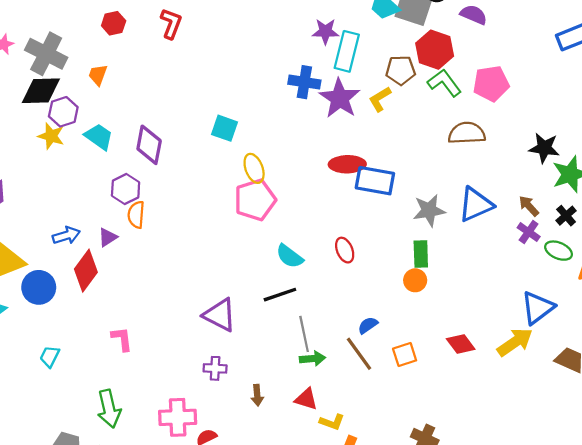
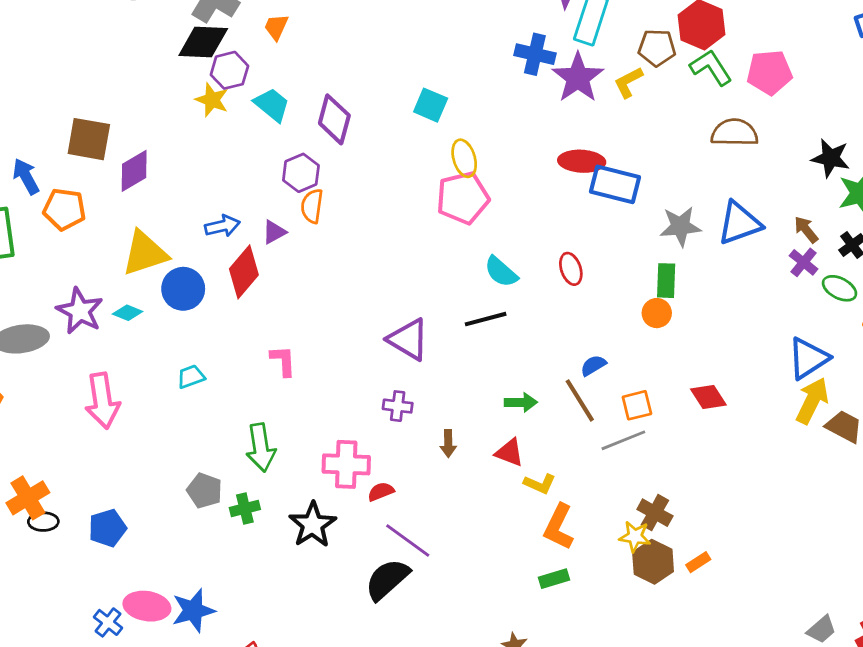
gray line: (304, 334) -> (623, 440), moved, turned 76
yellow arrow: (515, 342) -> (812, 401), moved, turned -33
cyan trapezoid: (50, 356) -> (191, 377), turned 40

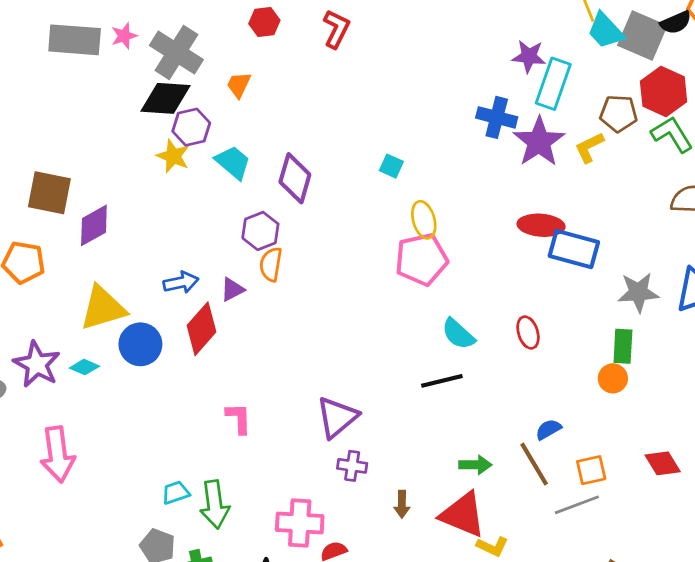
cyan square: (431, 105) -> (391, 166), size x0.7
purple triangle: (408, 339) -> (337, 417), moved, turned 48
cyan trapezoid: (191, 377) -> (176, 493), moved
red triangle: (509, 453) -> (463, 515), size x1.6

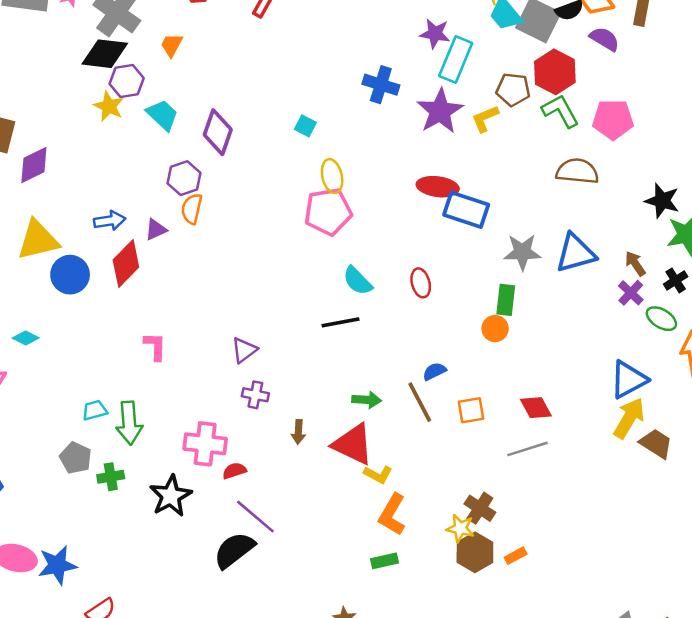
blue cross: (497, 117) -> (381, 85), moved
cyan diamond: (84, 367) -> (26, 338), moved
purple triangle: (337, 417) -> (244, 350), size x0.7
gray line: (577, 505) -> (528, 449), moved

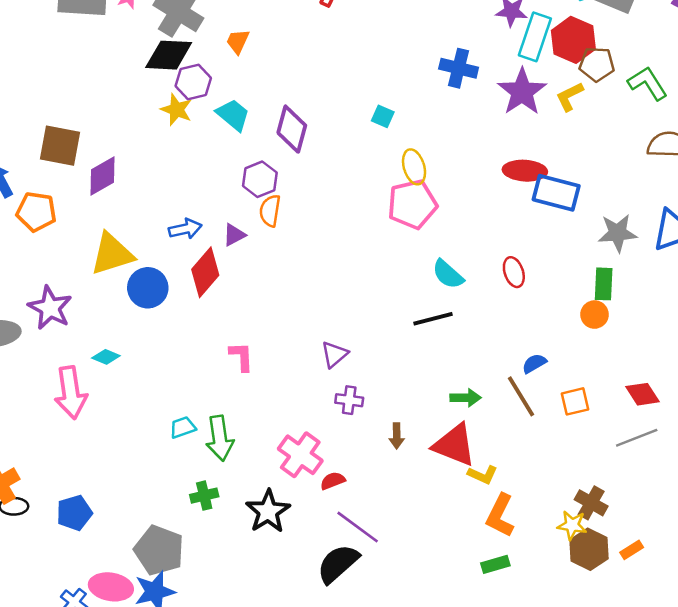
red hexagon: (555, 72) -> (573, 40), moved
pink cross: (205, 444) -> (300, 455), turned 33
gray pentagon: (76, 458) -> (159, 550), moved, size x1.5

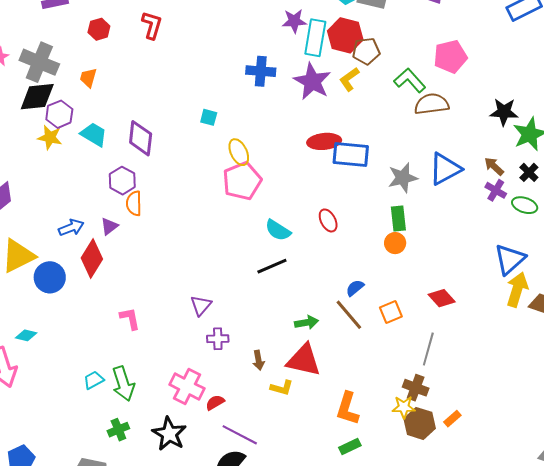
green L-shape: (648, 83) -> (410, 80), moved
gray line: (637, 438) -> (428, 349), moved, turned -44
yellow L-shape: (483, 475) -> (282, 388), moved

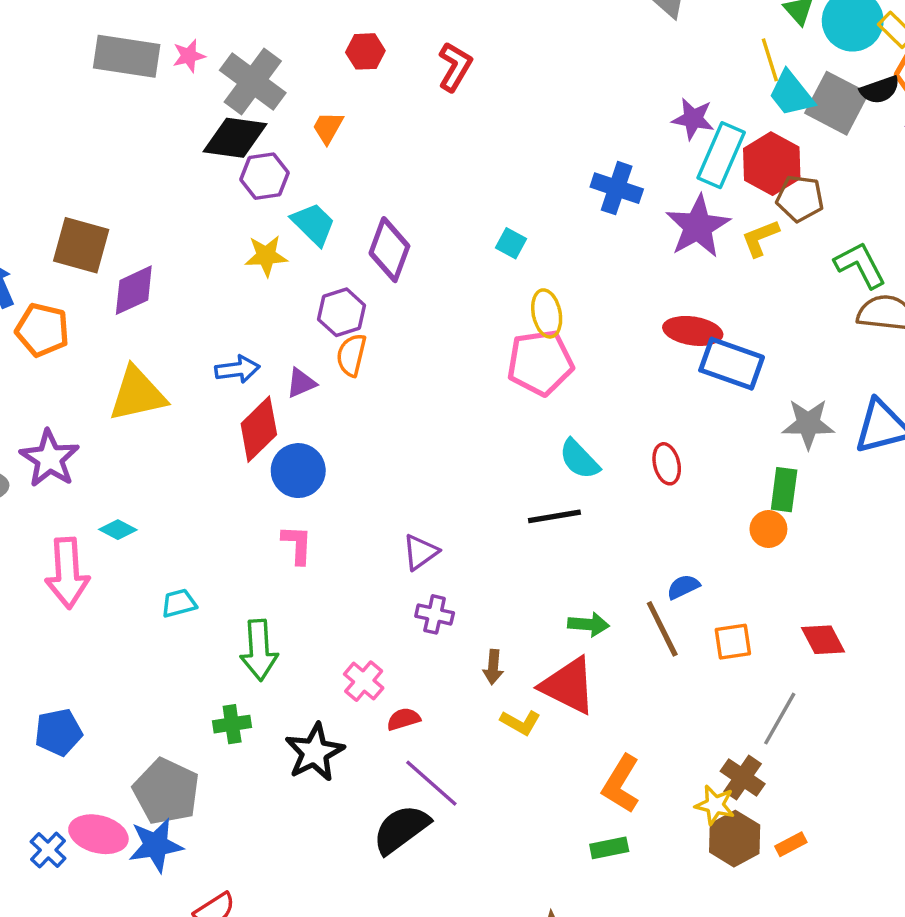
yellow star: (50, 137) -> (266, 256), moved, turned -30
blue circle: (50, 277) -> (298, 471), moved
cyan trapezoid: (94, 380) -> (179, 603), moved
pink cross: (187, 387) -> (364, 681), size x0.7

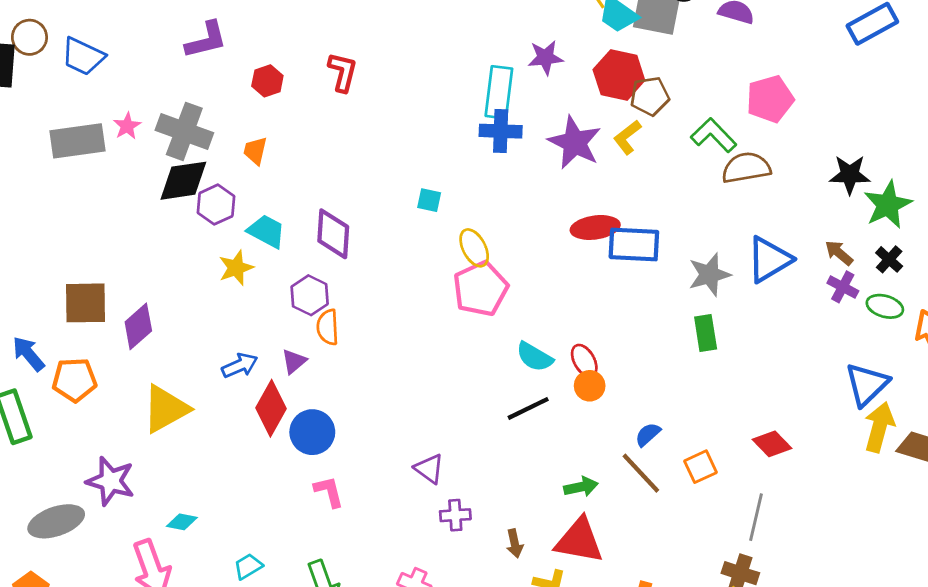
cyan rectangle: (721, 155) -> (499, 92), moved
red ellipse: (667, 464) -> (584, 361), moved
orange circle: (768, 529) -> (590, 386), moved
purple triangle: (420, 552) -> (429, 469), turned -32

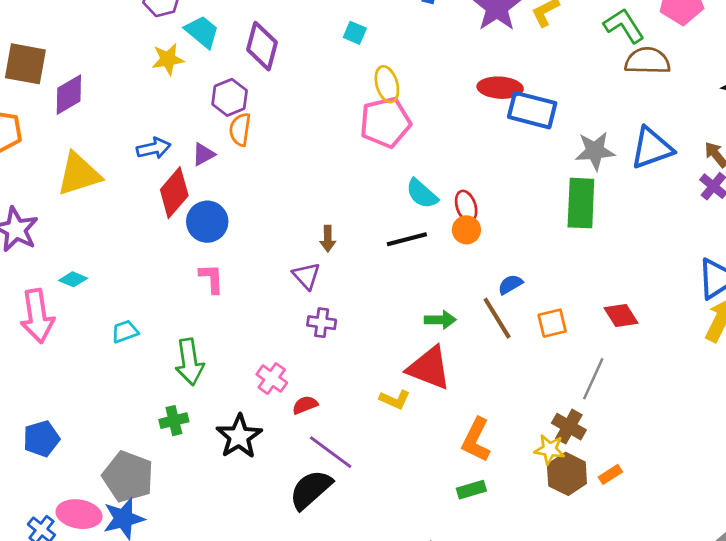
green rectangle: (706, 333) -> (581, 203), size x1.5
brown arrow: (515, 543) -> (328, 239), moved

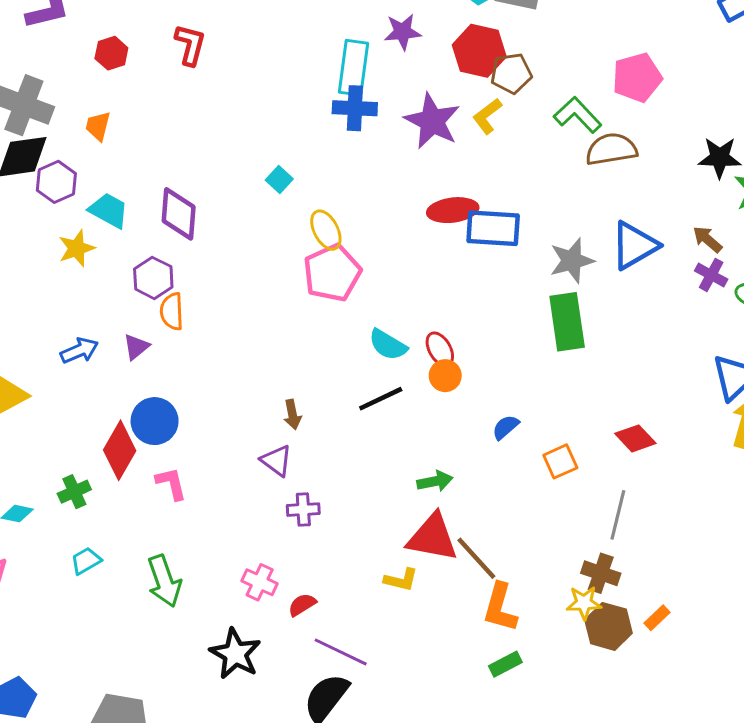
cyan square: (355, 33) -> (279, 180), turned 30
red diamond: (174, 193) -> (120, 450), moved
brown line: (497, 318) -> (476, 558), moved
green cross: (174, 421) -> (74, 492), moved

